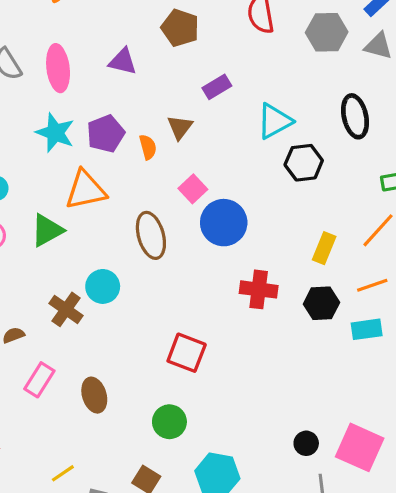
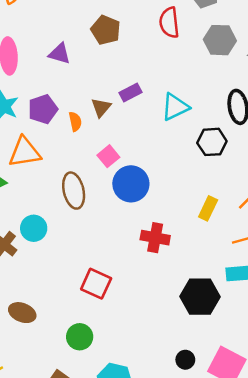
purple rectangle: (217, 87) -> (131, 92), moved
black hexagon: (304, 163) -> (212, 142), moved
black hexagon: (321, 303) -> (200, 297), moved, size x1.4
brown ellipse: (94, 395) -> (22, 313), turned -55

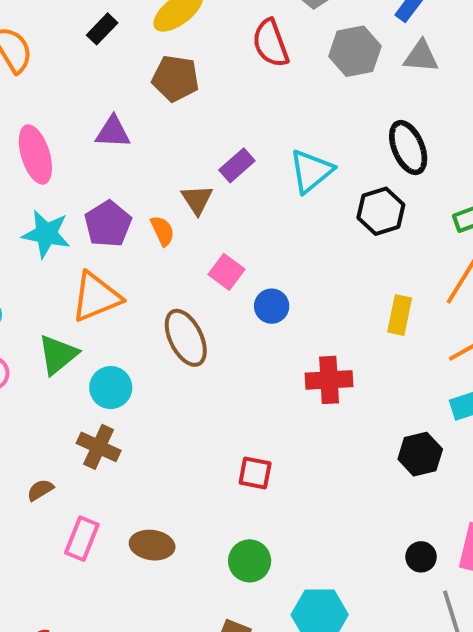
blue circle: (131, 184) -> (272, 306), size x0.6
cyan circle: (34, 228) -> (111, 388), moved
red square: (96, 284) -> (255, 473), size x0.7
black hexagon: (200, 297) -> (420, 454), size x0.7

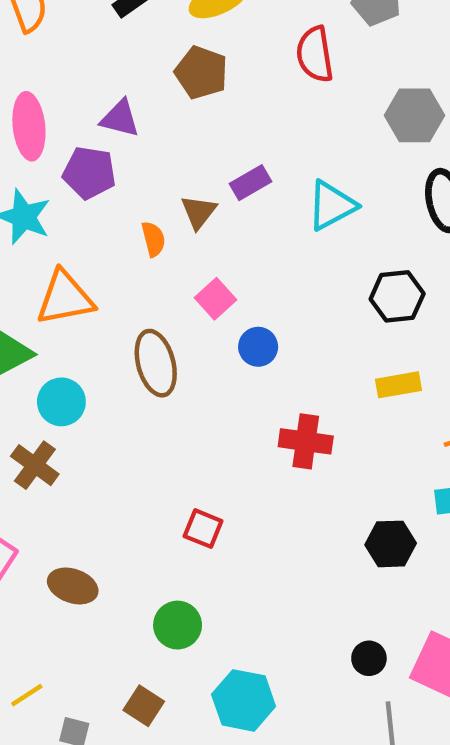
gray hexagon: (355, 51) -> (414, 115), moved
black hexagon: (381, 211) -> (397, 296), moved
purple pentagon: (108, 224) -> (89, 173), moved, turned 30
yellow rectangle: (400, 315) -> (398, 385), turned 57

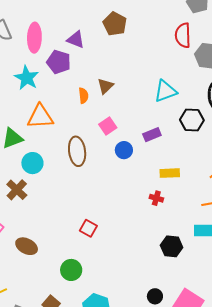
red semicircle: (315, 54) -> (183, 35), moved
purple rectangle: (251, 183) -> (152, 135), moved
black hexagon: (397, 296) -> (192, 120), moved
yellow rectangle: (398, 385) -> (170, 173), moved
red cross: (306, 441) -> (156, 198), moved, size x0.6

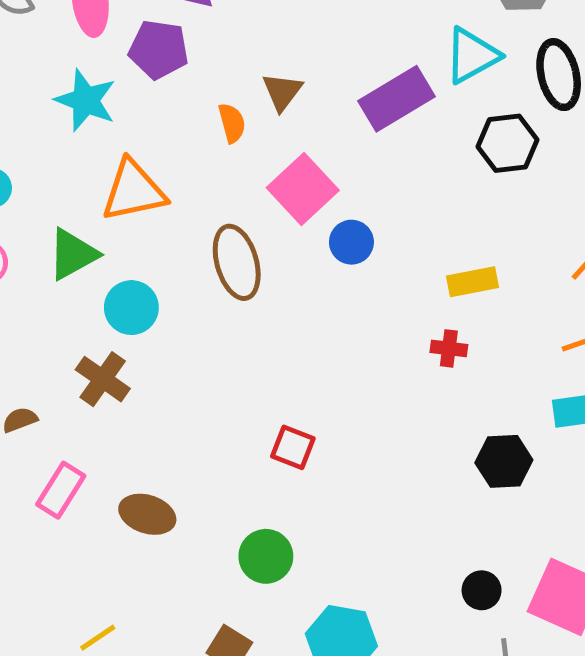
cyan triangle: (165, 91) -> (472, 55), moved
pink square: (108, 126) -> (303, 189), size x1.5
purple rectangle: (152, 135) -> (396, 99), moved, size x1.6

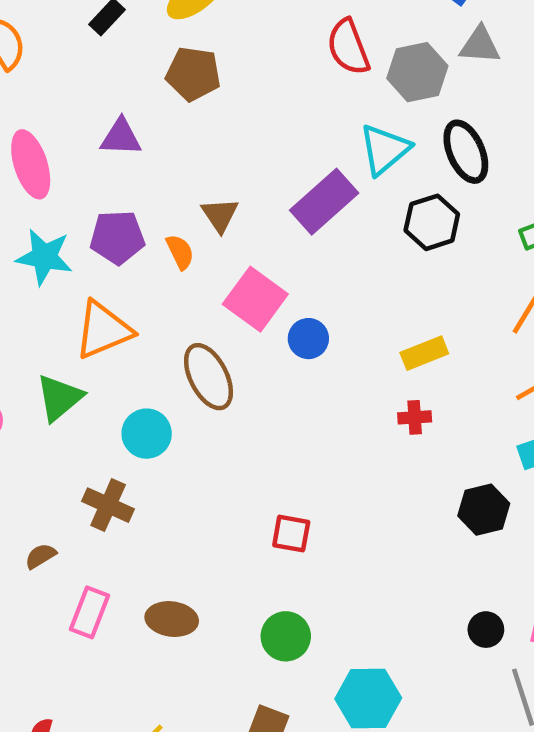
purple pentagon: (159, 49) -> (117, 237), moved
cyan circle: (131, 308) -> (147, 434), moved

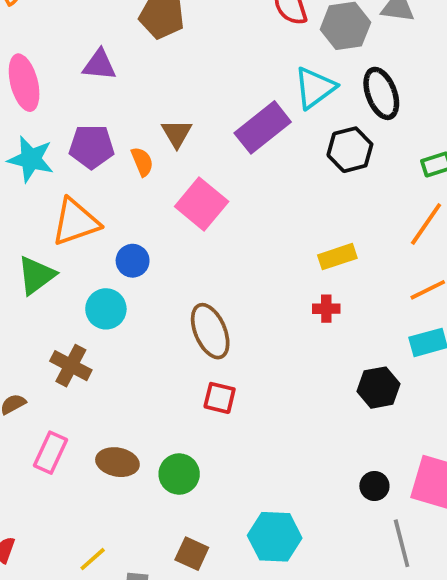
blue circle: (308, 339) -> (133, 261), moved
brown ellipse: (209, 377) -> (210, 331), moved
green circle: (286, 636) -> (179, 474), moved

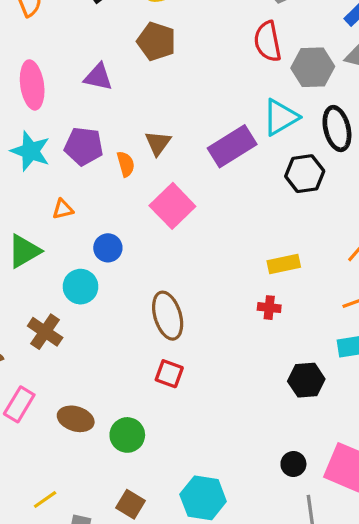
orange triangle: (75, 222) -> (63, 209), size x0.5

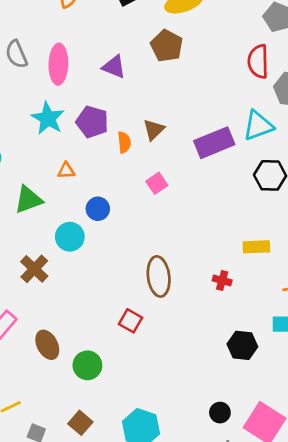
pink square: (172, 206) -> (157, 183), size x0.6
yellow rectangle: (284, 264) -> (256, 247), moved
brown ellipse: (168, 316) -> (159, 276), moved
brown ellipse: (76, 419) -> (47, 345), turned 36

